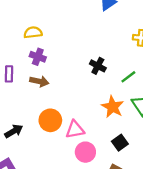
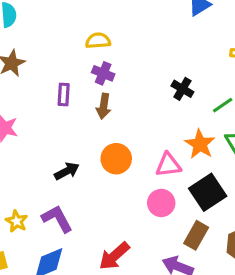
brown arrow: (39, 81) -> (104, 106), turned 84
pink triangle: (75, 130) -> (168, 165), moved
black square: (120, 143) -> (208, 192), size x1.6

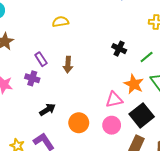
purple cross: (103, 73) -> (32, 78), moved
purple rectangle: (64, 95) -> (41, 59), turned -32
orange circle: (116, 159) -> (79, 123), moved

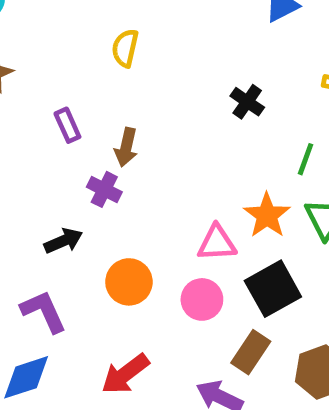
yellow semicircle: (60, 22) -> (125, 48), turned -77
black cross: (119, 49) -> (247, 102), moved
green line: (147, 57) -> (305, 159), turned -40
purple cross: (32, 78) -> (104, 189), moved

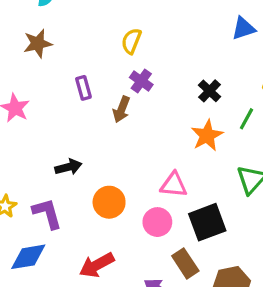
green line: (305, 159) -> (246, 119), moved
purple cross: (104, 189) -> (141, 81), moved
orange star: (267, 215) -> (207, 135), moved
brown rectangle: (251, 352) -> (185, 263), turned -76

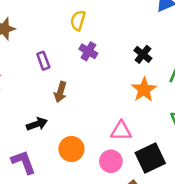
brown arrow: (121, 109) -> (60, 92), moved

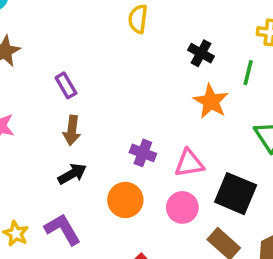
yellow semicircle: (78, 20) -> (138, 19), moved
purple cross: (88, 51) -> (143, 153), moved
brown arrow: (60, 92) -> (72, 130), moved
black square: (150, 158) -> (236, 194), turned -32

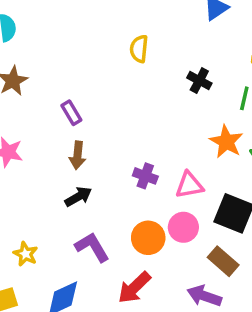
orange star: (211, 101) -> (226, 142), moved
orange circle: (125, 200) -> (148, 238), moved
purple L-shape: (63, 229) -> (92, 247), moved

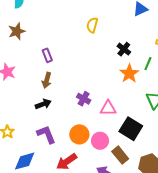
orange star: (226, 142) -> (129, 73), moved
pink circle: (183, 227) -> (100, 141), moved

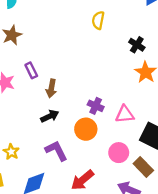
purple rectangle: (47, 55) -> (31, 70), moved
orange circle: (79, 134) -> (86, 129), moved

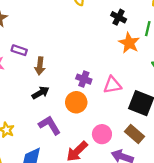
purple rectangle: (31, 70) -> (19, 50), turned -40
pink circle: (119, 153) -> (102, 134), moved

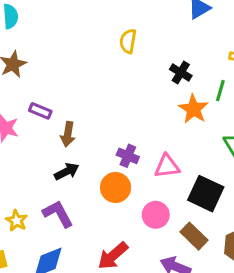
purple L-shape: (50, 125) -> (58, 214), moved
pink circle: (102, 134) -> (156, 215), moved

